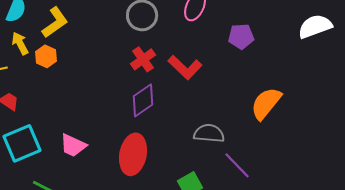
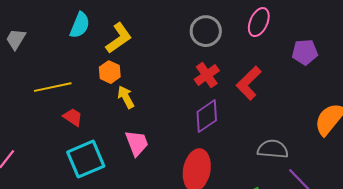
yellow arrow: (20, 43) -> (126, 97), moved
red L-shape: (185, 67) -> (249, 83), turned 92
pink trapezoid: (73, 145) -> (137, 143), moved, turned -136

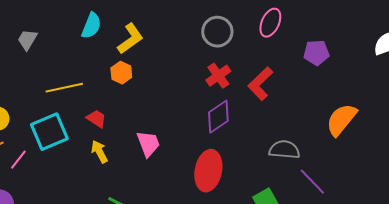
yellow arrow: (126, 97) -> (99, 152), moved
red trapezoid: (73, 117) -> (96, 119), moved
cyan square: (86, 159) -> (49, 132), moved

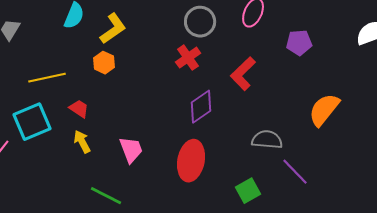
red cross: (218, 76) -> (188, 58), moved
pink trapezoid: (148, 144) -> (131, 150), moved

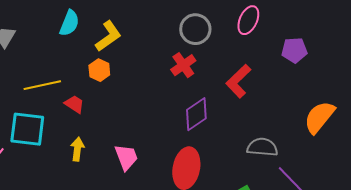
red trapezoid: (79, 109) -> (74, 104), moved
cyan square: (32, 122) -> (27, 129), turned 30
yellow arrow: (82, 142) -> (77, 149), turned 35

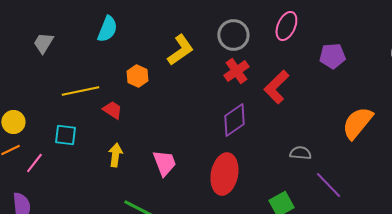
yellow L-shape: (108, 36) -> (180, 50), moved
red cross: (183, 65) -> (236, 71), moved
cyan square: (27, 129) -> (65, 135), size x0.6
gray semicircle: (262, 147) -> (300, 153), size x0.7

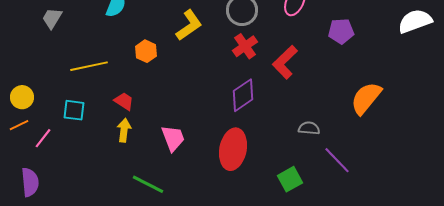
red trapezoid: (112, 110) -> (124, 101), moved

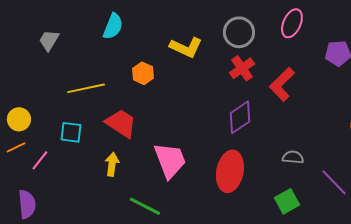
yellow L-shape: (189, 25) -> (186, 47), turned 60
red trapezoid: (124, 101) -> (121, 123), size x1.6
gray semicircle: (309, 128) -> (293, 157), moved
yellow arrow: (124, 130) -> (112, 164), moved
pink trapezoid: (173, 138) -> (170, 160), size x1.4

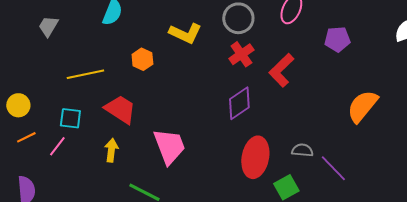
orange line: (16, 147) -> (26, 137), moved
gray semicircle: (293, 157) -> (302, 150), moved
pink line: (40, 160) -> (57, 146), moved
red ellipse: (230, 171) -> (255, 157), moved

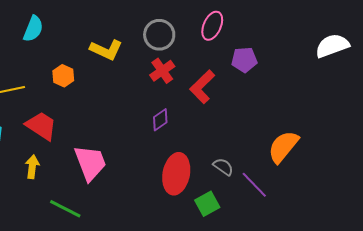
purple pentagon: (337, 39) -> (244, 60), moved
purple diamond: (239, 103) -> (160, 120), size x0.7
orange semicircle: (362, 106) -> (283, 147), moved
gray semicircle: (302, 150) -> (223, 167), turned 30

